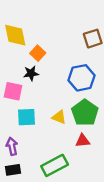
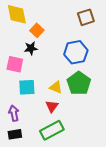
red triangle: (83, 141) -> (52, 106), moved, turned -48

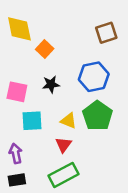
black star: (31, 48) -> (51, 84), moved

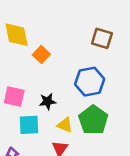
brown square: (106, 33) -> (102, 38), turned 35
black star: (51, 84) -> (48, 101), moved

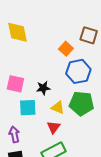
orange square: (41, 54) -> (66, 49), moved
green pentagon: (93, 120) -> (81, 103), turned -30

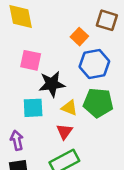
pink square: (15, 84) -> (31, 60), moved
black star: (43, 88) -> (52, 84), size x1.5

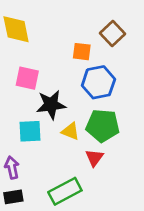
brown square: (107, 20) -> (112, 33), turned 30
orange square: (79, 37) -> (82, 52), turned -36
red triangle: (64, 132) -> (94, 158), moved

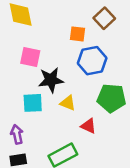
green pentagon: (103, 126) -> (111, 98), moved
red triangle: (94, 158) -> (88, 126), turned -42

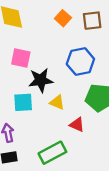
brown square: (104, 18) -> (92, 21), turned 36
orange square: (78, 34) -> (63, 18), moved, turned 35

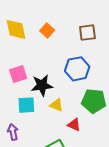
orange square: (63, 18) -> (47, 30), moved
pink square: (21, 58) -> (18, 74), moved, turned -30

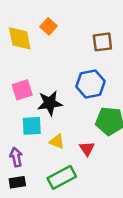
orange square: (47, 30) -> (49, 26), moved
yellow triangle: (56, 105) -> (57, 141), moved
red triangle: (74, 125) -> (87, 149), turned 32

